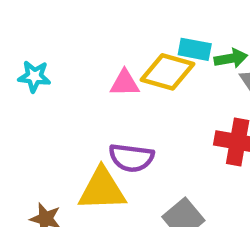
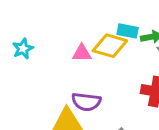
cyan star: (34, 76) -> (23, 49), turned -30

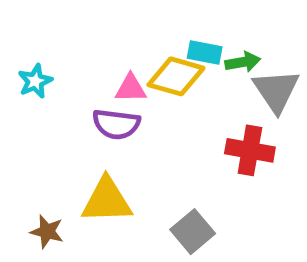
purple semicircle: (86, 102) -> (116, 124), moved

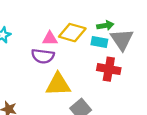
cyan rectangle: (205, 53) -> (99, 42), moved
yellow triangle: (107, 201) -> (58, 84), moved

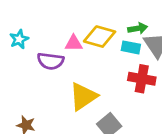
purple semicircle: (43, 56) -> (50, 61), moved
yellow triangle: (58, 84) -> (83, 96), turned -32

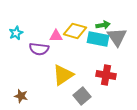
cyan rectangle: (131, 47) -> (98, 39), size x1.5
red cross: (142, 79) -> (106, 75), moved

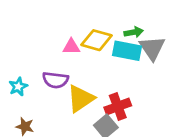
cyan star: (16, 33) -> (18, 87), moved
purple semicircle: (39, 49) -> (55, 80), moved
red cross: (106, 75) -> (118, 106), moved, turned -30

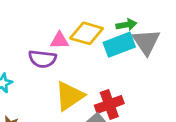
cyan rectangle: (127, 51) -> (119, 45), turned -32
purple semicircle: (55, 80) -> (42, 59), moved

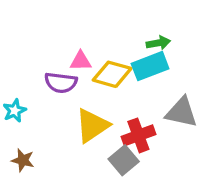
yellow diamond: (87, 33) -> (112, 74), moved
gray triangle: (146, 42) -> (181, 112), moved, turned -44

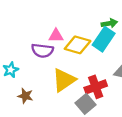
cyan rectangle: (150, 66) -> (104, 39), turned -35
brown star: (23, 160) -> (25, 96), moved

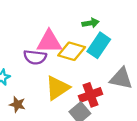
green arrow: (109, 23) -> (90, 23), moved
pink triangle: (56, 36) -> (49, 42), size x1.6

